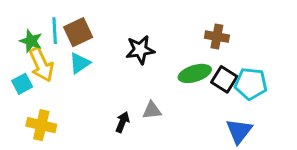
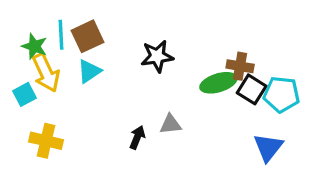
brown cross: (217, 37) -> (240, 66), moved

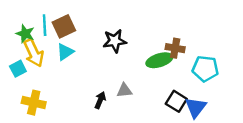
black square: (252, 89) -> (176, 101), moved

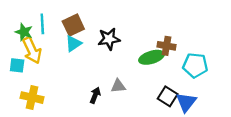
brown square: (64, 26) -> (73, 25), moved
cyan triangle: (65, 52) -> (73, 44), moved
cyan square: (18, 69) -> (17, 65), turned 35

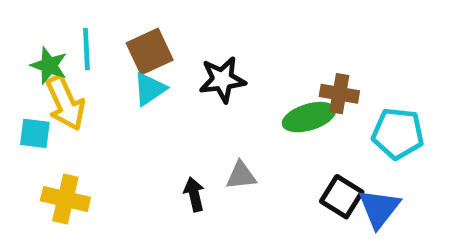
black arrow: (95, 95) -> (194, 194), turned -35

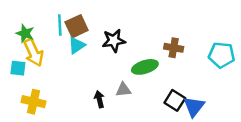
cyan line: (86, 49) -> (60, 25), moved
green ellipse: (309, 117) -> (145, 67), moved
cyan pentagon: (398, 133) -> (222, 55), moved

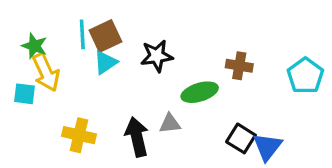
cyan pentagon: (222, 55) -> (305, 76), turned 30
black arrow: (99, 99) -> (137, 137), size x1.6
yellow cross: (34, 102) -> (79, 135), moved

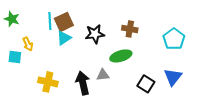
green star: (34, 46) -> (12, 19), moved
brown cross: (239, 66) -> (130, 29), moved
yellow arrow: (46, 72) -> (28, 44), size x0.6
cyan pentagon: (305, 76) -> (174, 39), moved
blue triangle: (267, 147) -> (173, 77), moved

